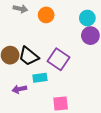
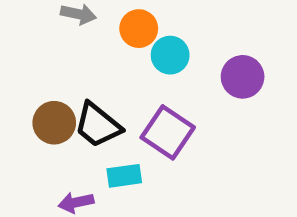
cyan circle: (87, 18) -> (170, 55), moved

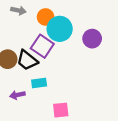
cyan circle: (170, 55) -> (60, 29), size x1.5
purple square: (168, 132) -> (42, 46), moved

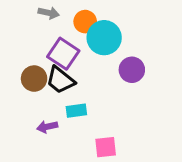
purple circle: (92, 39) -> (132, 70), moved
purple square: (42, 46) -> (63, 54), moved

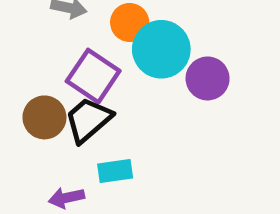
purple circle: (132, 70) -> (208, 78), moved
black trapezoid: (60, 80) -> (88, 120), turned 100

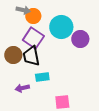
orange circle: (130, 22) -> (33, 16), moved
black trapezoid: (88, 120) -> (31, 56), turned -60

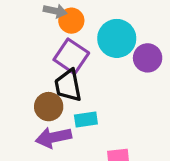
brown circle: (13, 55) -> (49, 107), moved
purple arrow: (22, 88) -> (54, 137), size x1.5

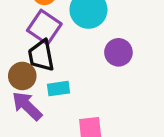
purple circle: (148, 58) -> (118, 52), moved
purple arrow: (54, 137) -> (27, 106), turned 56

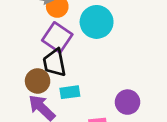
purple circle: (118, 52) -> (128, 102), moved

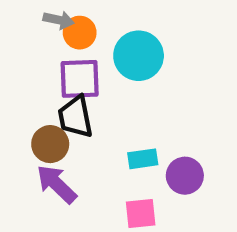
purple square: (57, 37) -> (80, 79), turned -36
cyan rectangle: (70, 92) -> (143, 159), moved

